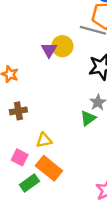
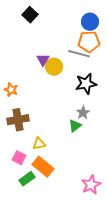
purple triangle: (49, 50) -> (43, 60), moved
brown cross: (18, 111) -> (18, 120), size x1.5

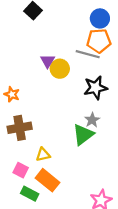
green triangle: (75, 126) -> (83, 134), size x1.5
green rectangle: (27, 179) -> (30, 194), turned 63

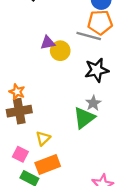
purple triangle: (48, 61) -> (48, 43), turned 48
orange star: (12, 94) -> (17, 92), moved
yellow triangle: (43, 155) -> (43, 138), turned -32
orange rectangle: (48, 180) -> (48, 165), turned -60

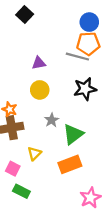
yellow circle: (60, 51) -> (40, 90), moved
gray star: (93, 103) -> (52, 120), moved
orange rectangle: (48, 165) -> (70, 164), moved

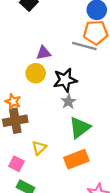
black star: (85, 89) -> (65, 80), moved
yellow circle: (40, 90) -> (36, 73), moved
gray star: (52, 120) -> (68, 101), moved

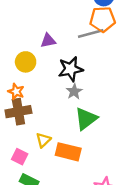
gray line: (84, 46) -> (91, 33), turned -30
yellow circle: (36, 73) -> (26, 62), moved
orange rectangle: (76, 159) -> (68, 152), moved, turned 35

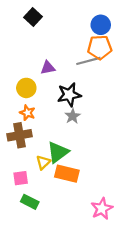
orange star: (16, 91) -> (27, 113), moved
green triangle: (86, 119) -> (58, 152), moved
pink square: (20, 157) -> (21, 178), turned -35

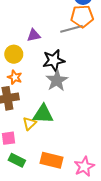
gray star: (73, 116) -> (57, 80), size x1.5
green triangle: (58, 152) -> (43, 114), turned 40
orange rectangle: (67, 174) -> (52, 160), moved

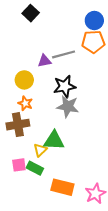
gray line: (72, 29) -> (64, 54), moved
gray star: (57, 80) -> (68, 107), turned -30
green rectangle: (17, 160) -> (35, 168), moved

